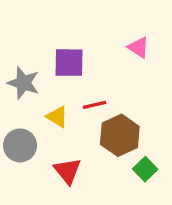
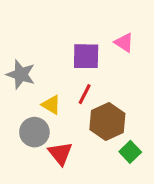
purple square: (69, 63) -> (86, 56), moved
red line: (94, 105) -> (85, 94), turned -50
gray circle: (20, 145) -> (34, 132), moved

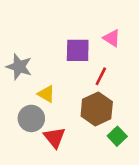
red line: (85, 94) -> (101, 76), moved

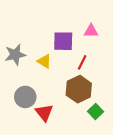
pink triangle: (112, 38) -> (91, 31), turned -32
gray star: (19, 67) -> (15, 55), turned -30
yellow triangle: (46, 94) -> (44, 61), moved

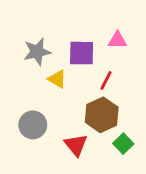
gray star: (15, 55) -> (37, 52), moved
red triangle: (44, 113) -> (76, 145), moved

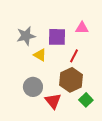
gray circle: (33, 125) -> (33, 87), moved

